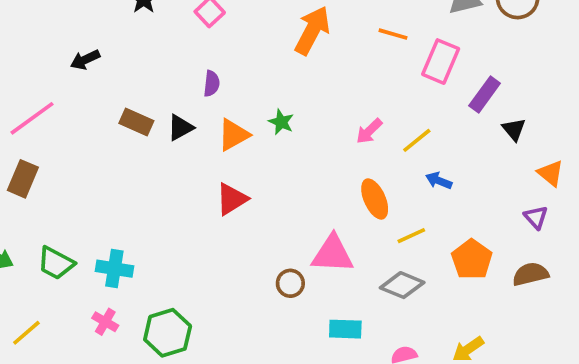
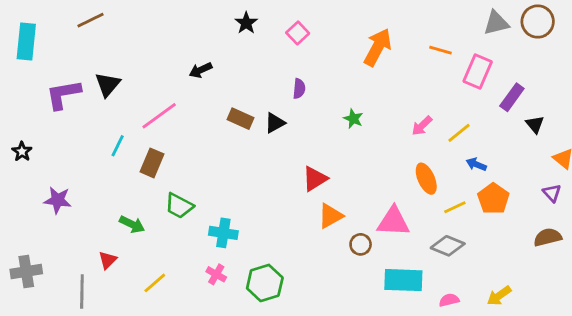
orange triangle: (234, 135) -> (331, 216), moved
orange pentagon: (472, 259) -> (493, 199), moved
green trapezoid: (56, 263) -> (179, 206), moved
cyan rectangle: (345, 329) -> (403, 280), size x1.5

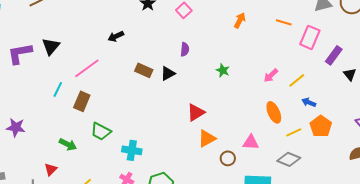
orange arrow: (378, 47) -> (240, 20), size x0.6
pink triangle: (393, 222) -> (251, 142), size x0.7

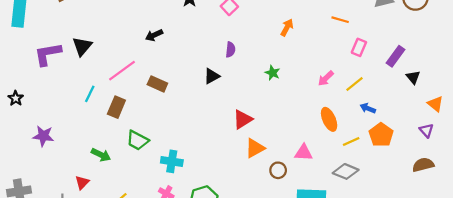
orange arrow: (240, 20) -> (287, 27), moved
pink rectangle: (310, 37) -> (359, 47), moved, size x0.7
brown rectangle: (144, 70) -> (157, 84), moved

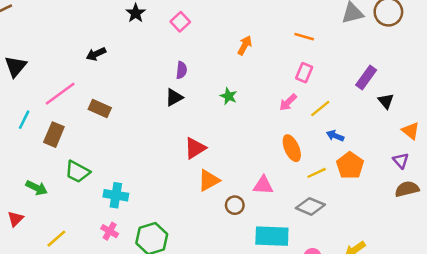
pink rectangle: (359, 47) -> (304, 73), moved
black triangle: (212, 76) -> (174, 97), moved
brown semicircle: (423, 165) -> (407, 189), moved

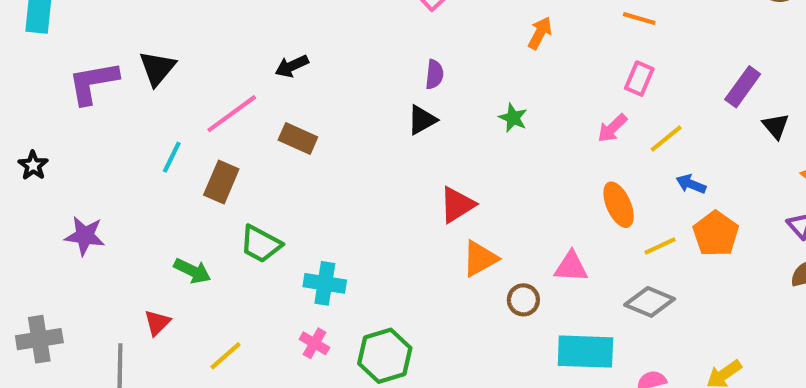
black arrow: (96, 54) -> (292, 66), moved

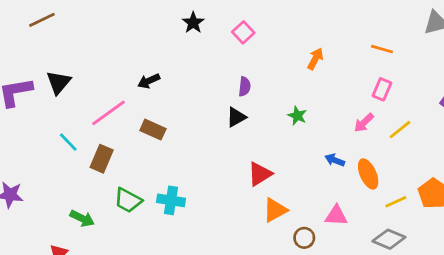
cyan line: (172, 157) -> (68, 142), turned -70
blue arrow: (691, 184) -> (335, 160), moved
cyan cross: (325, 283) -> (171, 200), moved

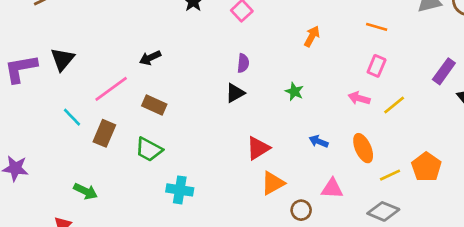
pink arrow: (364, 123) -> (359, 98), turned 60
blue arrow: (335, 160) -> (319, 141), moved
green trapezoid: (128, 200) -> (149, 149), moved
cyan cross: (171, 200) -> (180, 190), moved

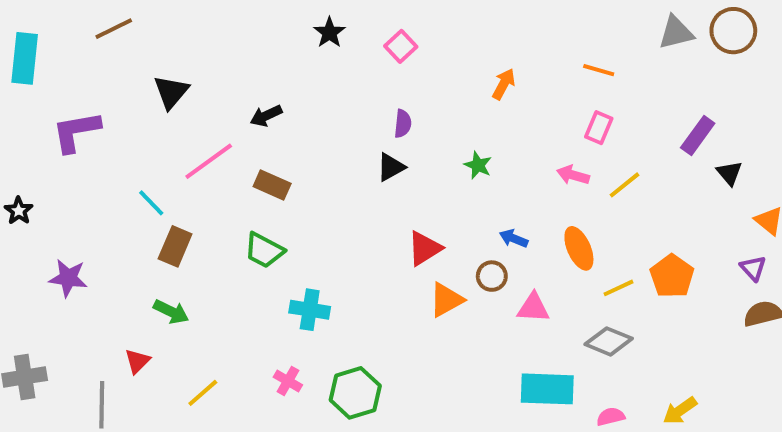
black triangle: (63, 59) -> (171, 92), moved
brown rectangle: (104, 133) -> (175, 246), moved
brown circle: (301, 210) -> (492, 276), moved

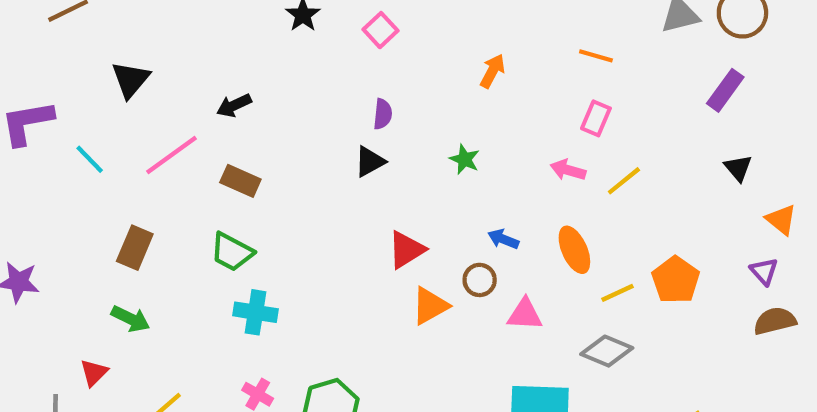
purple rectangle: (698, 136) -> (725, 90), moved
cyan line: (151, 203) -> (90, 159), moved
cyan cross: (310, 310) -> (256, 312), moved

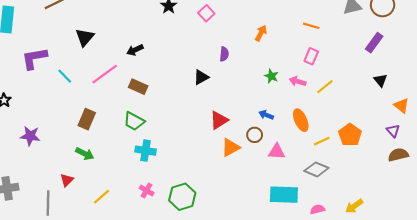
purple semicircle: (383, 114) -> (224, 54), moved
green star: (465, 159) -> (271, 76), moved

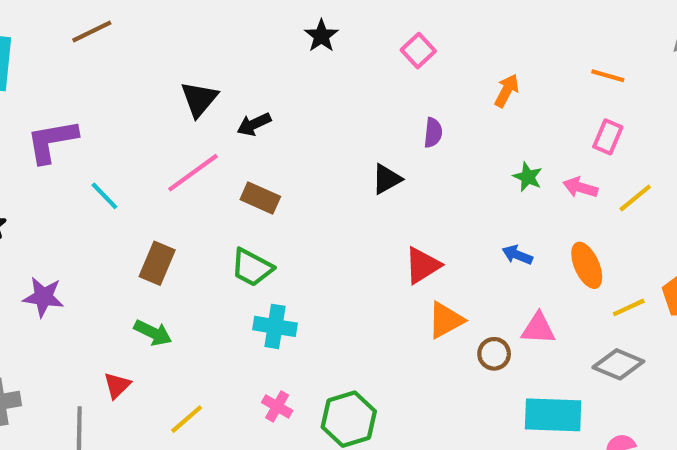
pink square: (206, 13) -> (418, 51), moved
black triangle: (85, 37) -> (199, 99), moved
cyan line: (65, 76) -> (104, 196), moved
brown circle: (255, 135) -> (494, 354), moved

